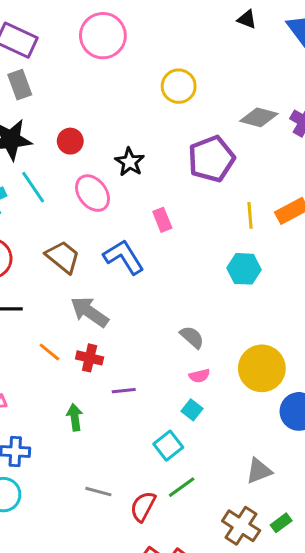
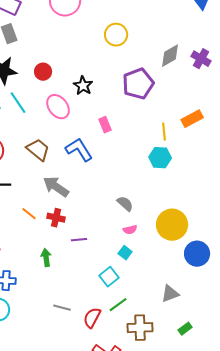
gray diamond: (259, 117) -> (170, 56), turned -45
yellow line: (250, 215) -> (164, 132), moved
brown cross: (241, 526) -> (140, 328), moved, turned -35

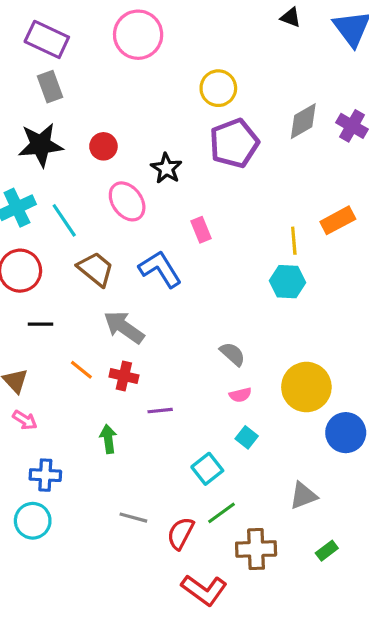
purple pentagon: (138, 84) -> (234, 143), moved
cyan line: (18, 103) -> (64, 220), moved
cyan square: (125, 253) -> (247, 437), moved

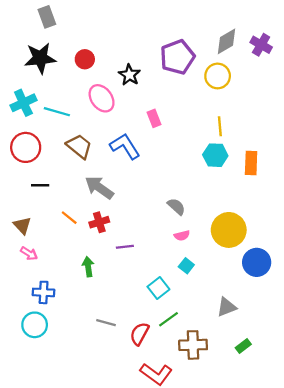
yellow circle: (218, 88) -> (218, 76), moved
cyan line: (64, 220) -> (57, 112), turned -40
orange rectangle: (338, 220) -> (251, 163), moved, turned -60
red cross: (124, 376) -> (99, 222), turned -30

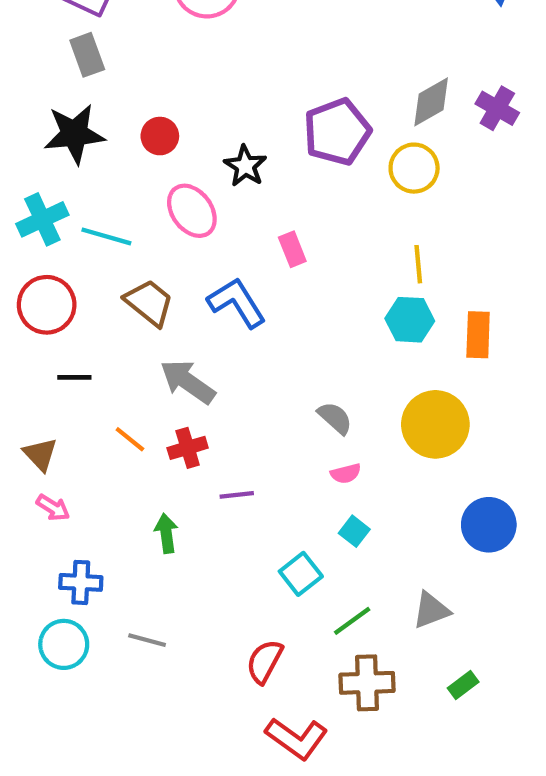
yellow circle: (229, 230) -> (435, 424), moved
green line: (168, 319) -> (352, 621), moved
gray line: (106, 323) -> (147, 640), moved

